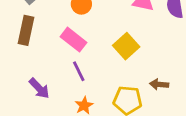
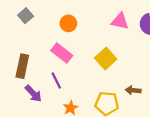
brown rectangle: (26, 30) -> (22, 66), moved
purple line: (79, 71) -> (56, 80), moved

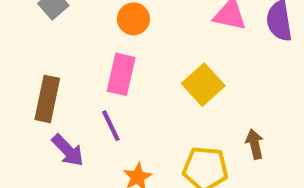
pink rectangle: (62, 53) -> (121, 74), turned 65
brown arrow: (133, 90) -> (255, 144), turned 72

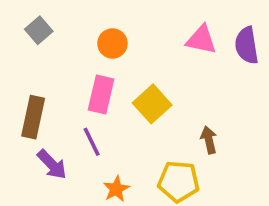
yellow square: (203, 85) -> (152, 104), moved
brown arrow: (255, 144) -> (209, 140), moved

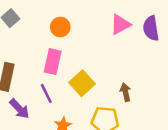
pink triangle: (201, 40) -> (120, 24), turned -40
yellow square: (152, 104) -> (82, 83), moved

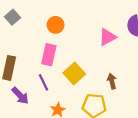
pink triangle: (120, 24) -> (107, 37), moved

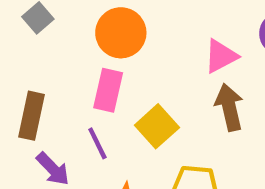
orange circle: (56, 25) -> (121, 33), size x1.5
brown arrow: (112, 81) -> (229, 107), moved, size x1.5

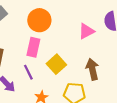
brown arrow: (229, 107) -> (92, 69), moved

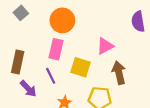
pink triangle: (86, 31) -> (105, 46), moved
yellow square: (56, 64) -> (81, 67), turned -30

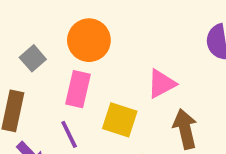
gray square: (21, 13) -> (33, 58), moved

